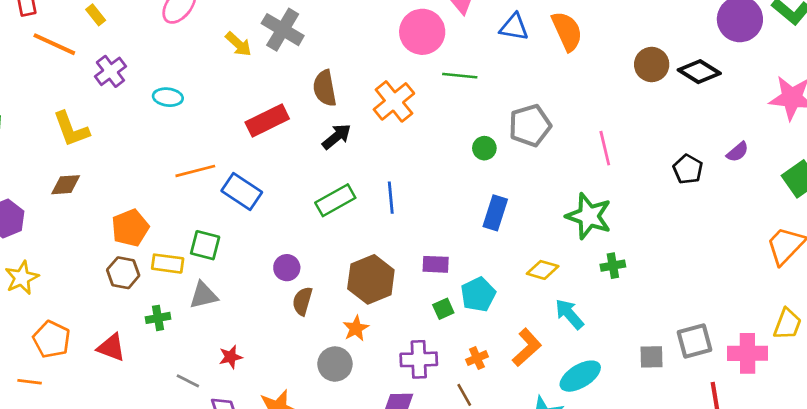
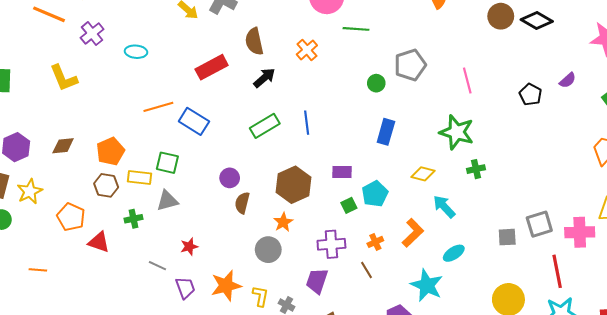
orange cross: (394, 101) -> (307, 50), size x0.7
brown diamond: (66, 185) -> (63, 146), moved
orange pentagon: (52, 339) -> (71, 217), moved
cyan ellipse: (580, 376) -> (454, 253), size x0.7

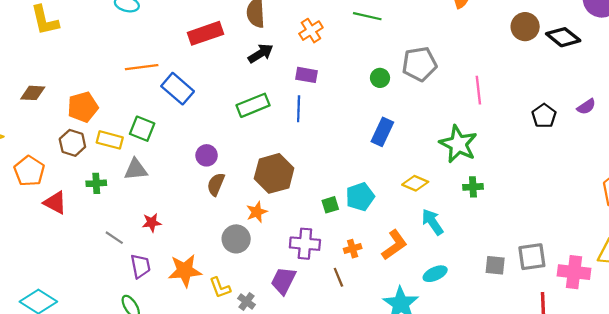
purple rectangle: (342, 172) -> (306, 75), moved
yellow L-shape: (260, 296) -> (220, 288), turned 140

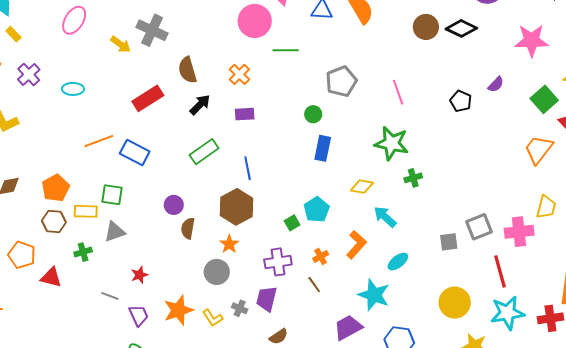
green circle: (380, 78) -> (313, 114), moved
blue line: (299, 109) -> (248, 168), moved
gray cross: (247, 302) -> (240, 308), moved

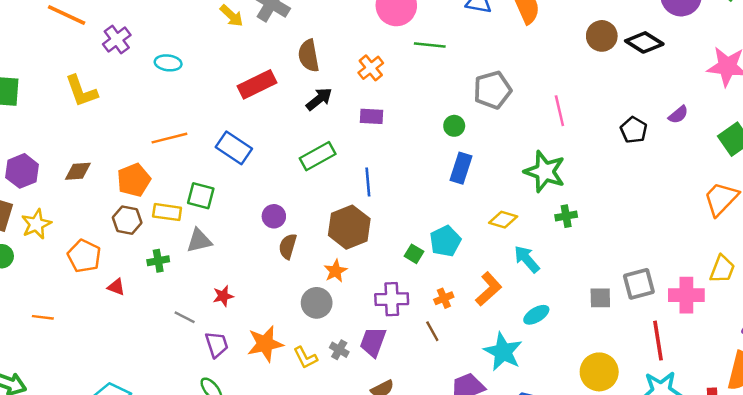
orange line: (99, 141) -> (169, 138), moved
green square: (292, 223) -> (414, 254), turned -35
red triangle: (51, 277) -> (116, 287), size x0.7

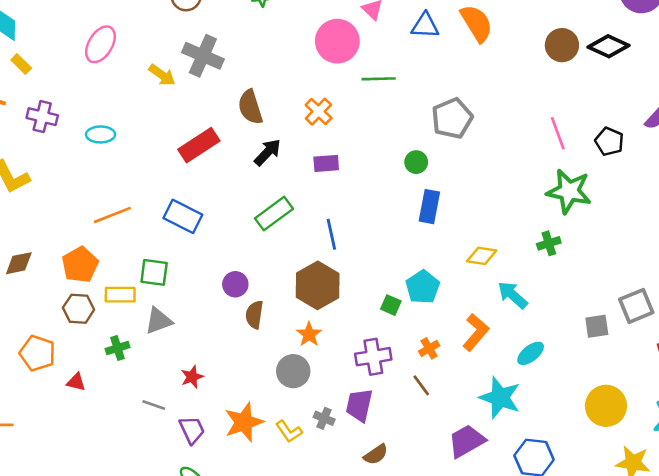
purple cross: (117, 40) -> (42, 117), turned -32
pink line: (559, 111) -> (558, 133), moved
green star: (545, 172) -> (569, 191), moved

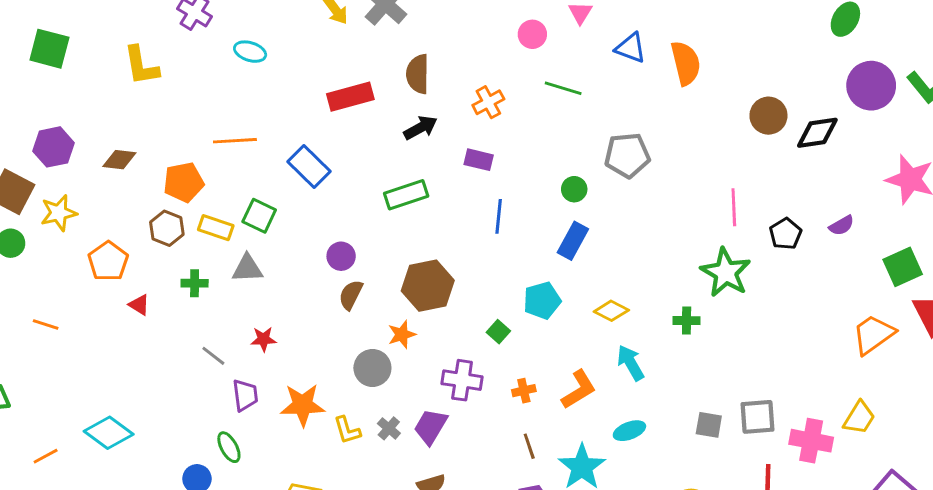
pink circle: (337, 41) -> (532, 34), size x0.6
black diamond: (609, 46) -> (817, 133), turned -51
blue line: (331, 234) -> (499, 216), moved
cyan pentagon: (423, 287) -> (542, 301), moved
brown line: (421, 385) -> (529, 446), moved

